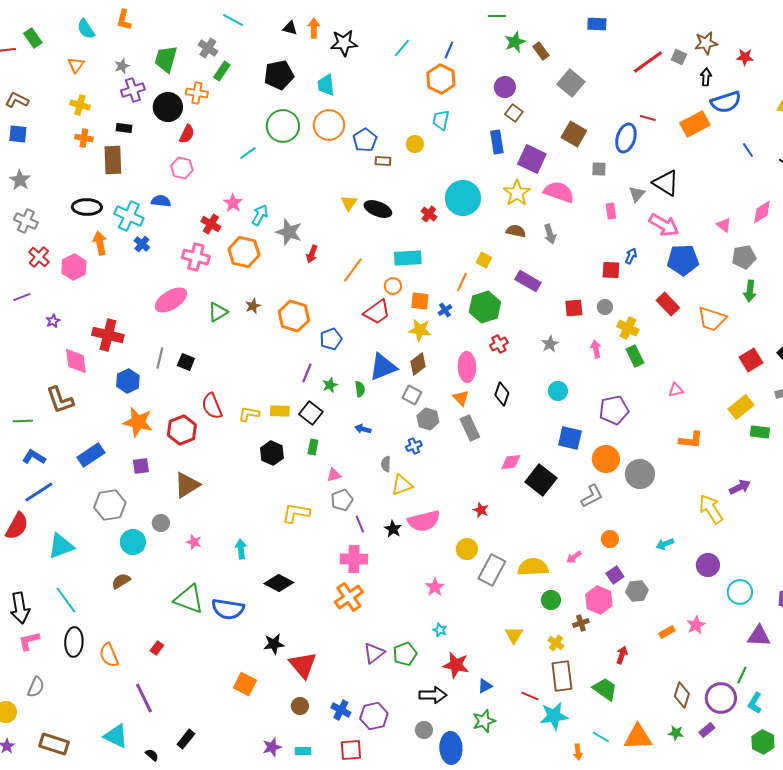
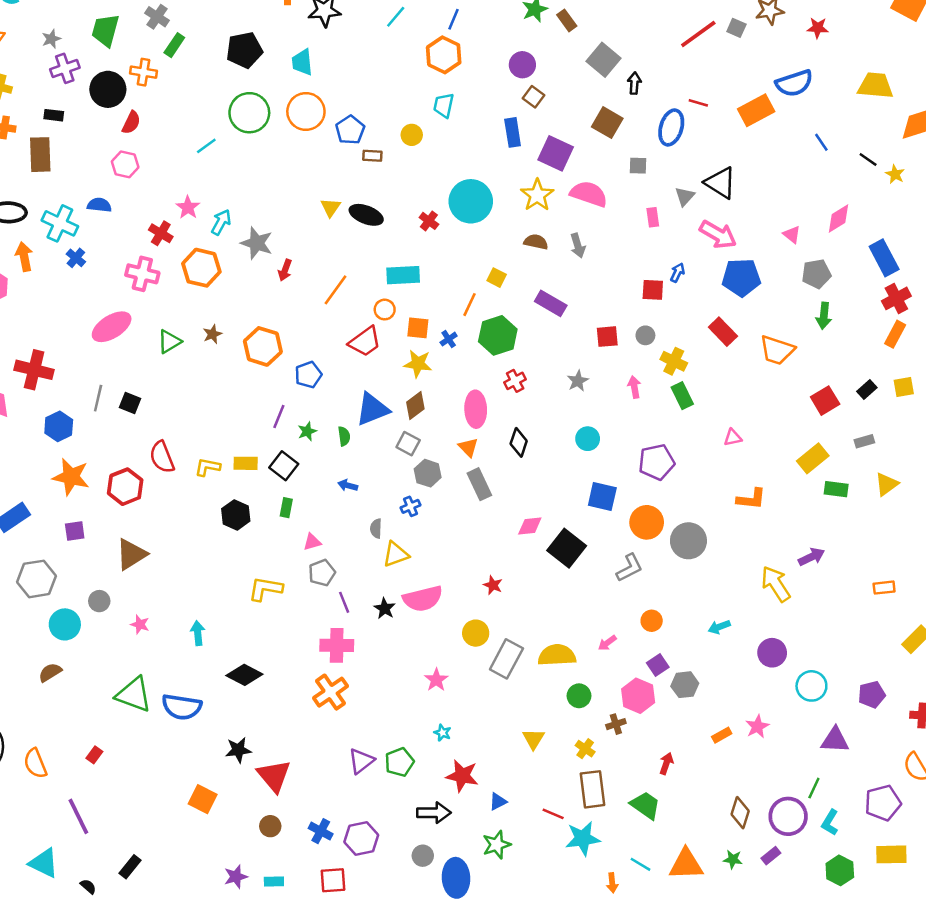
black arrow: (706, 77) -> (634, 83), moved

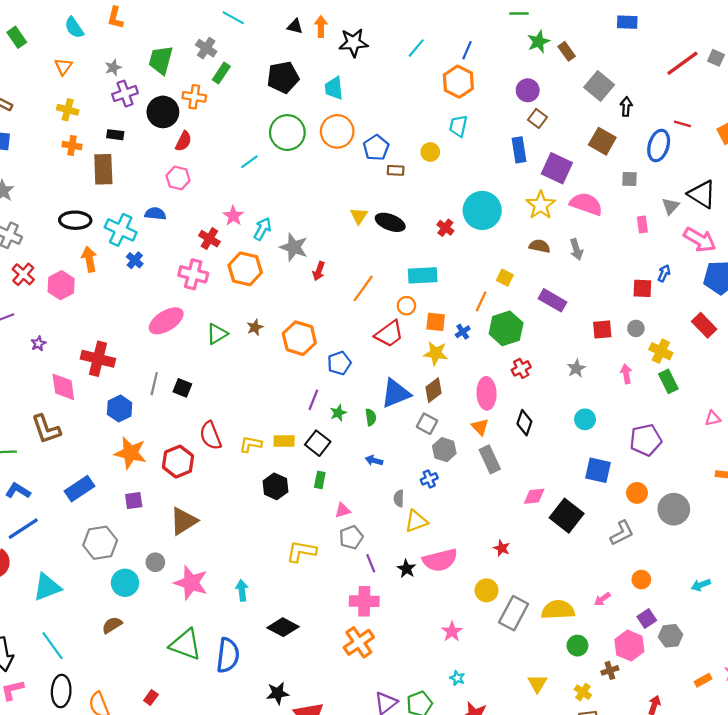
orange circle: (647, 522) -> (637, 493), size x0.7
pink star: (140, 624) -> (191, 583), size x2.0
blue semicircle: (182, 707) -> (228, 655), turned -92

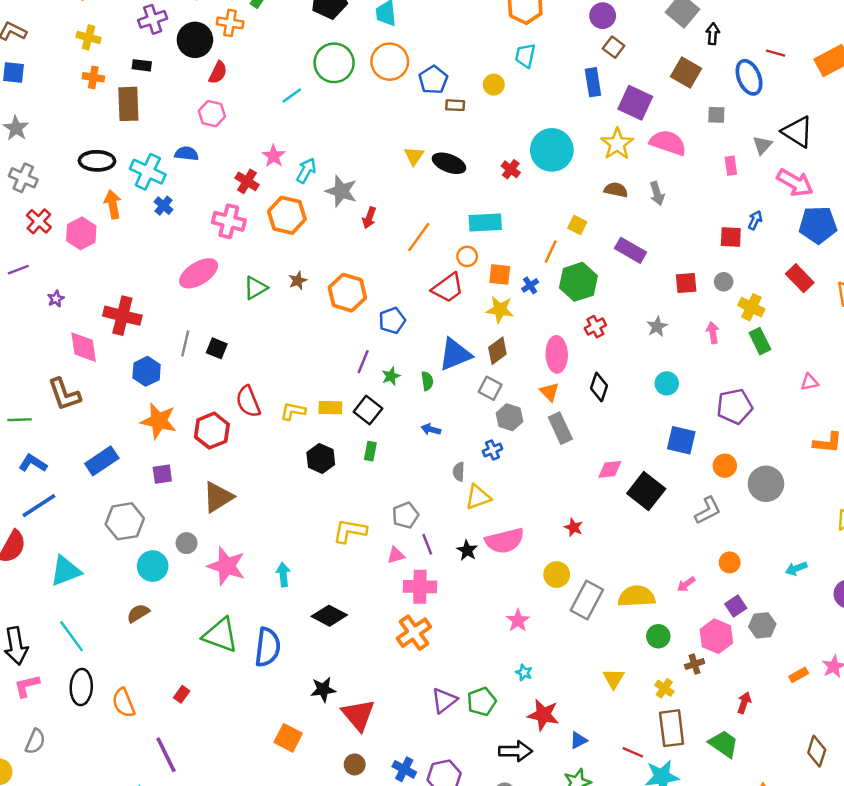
blue ellipse: (659, 146) -> (749, 77), turned -40
pink triangle: (343, 510) -> (396, 555), moved

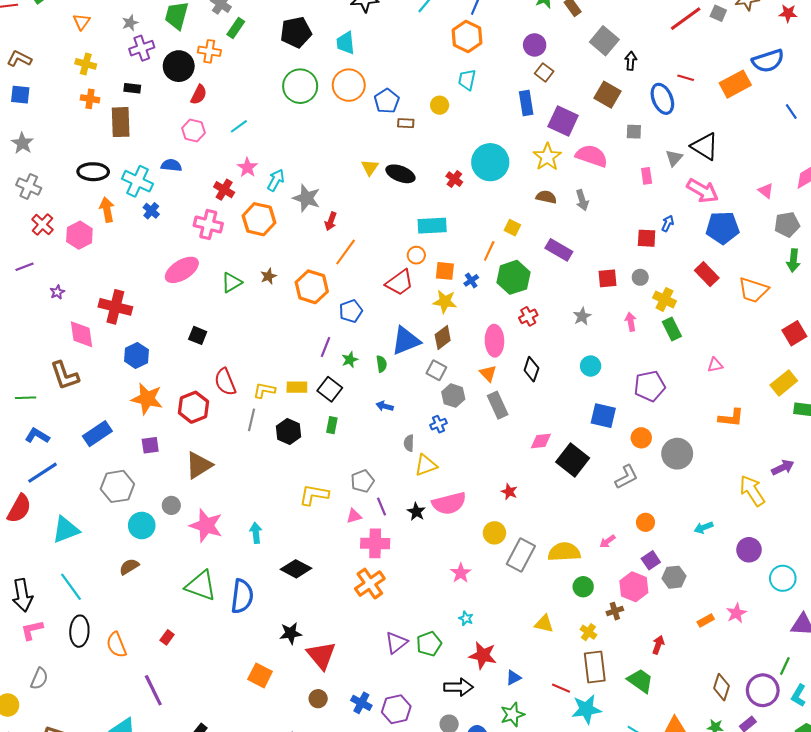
cyan line: (292, 95) -> (239, 126), moved
orange line: (419, 237) -> (346, 252), moved
gray line: (185, 343) -> (252, 420), moved
yellow triangle: (614, 679) -> (544, 624), turned -48

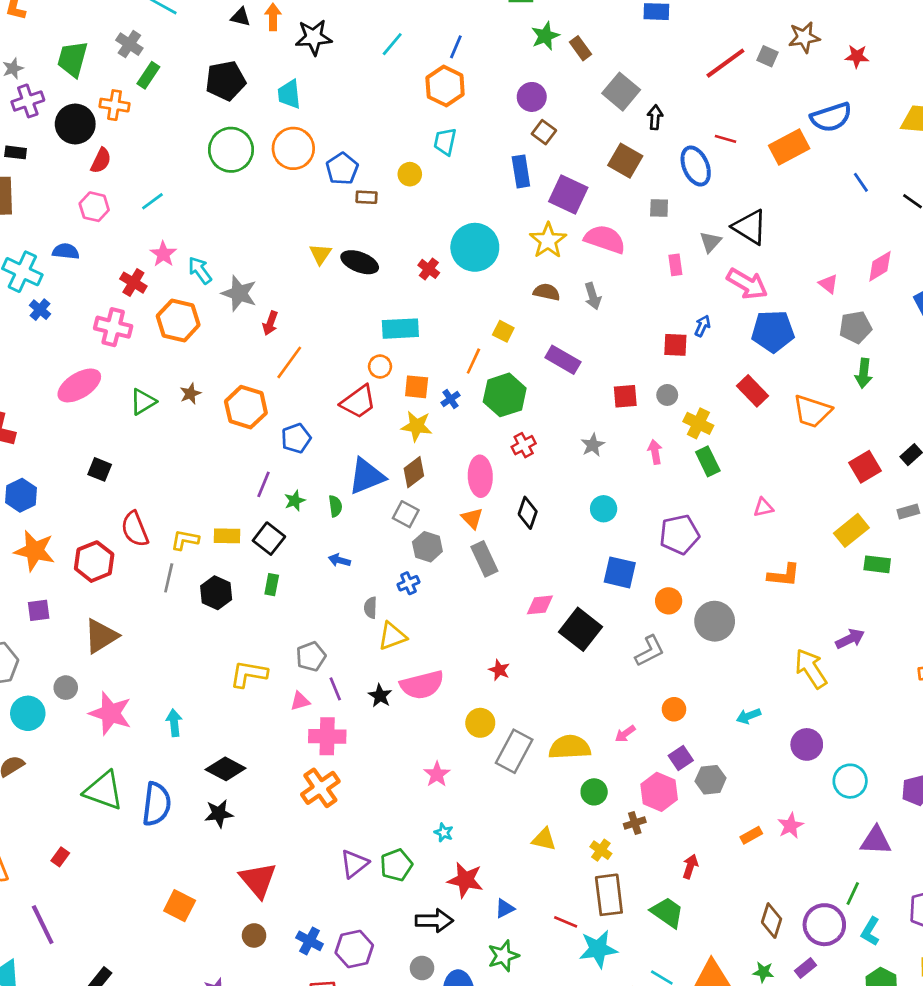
cyan arrow: (276, 180) -> (200, 270), turned -65
black star: (291, 633) -> (219, 814), moved

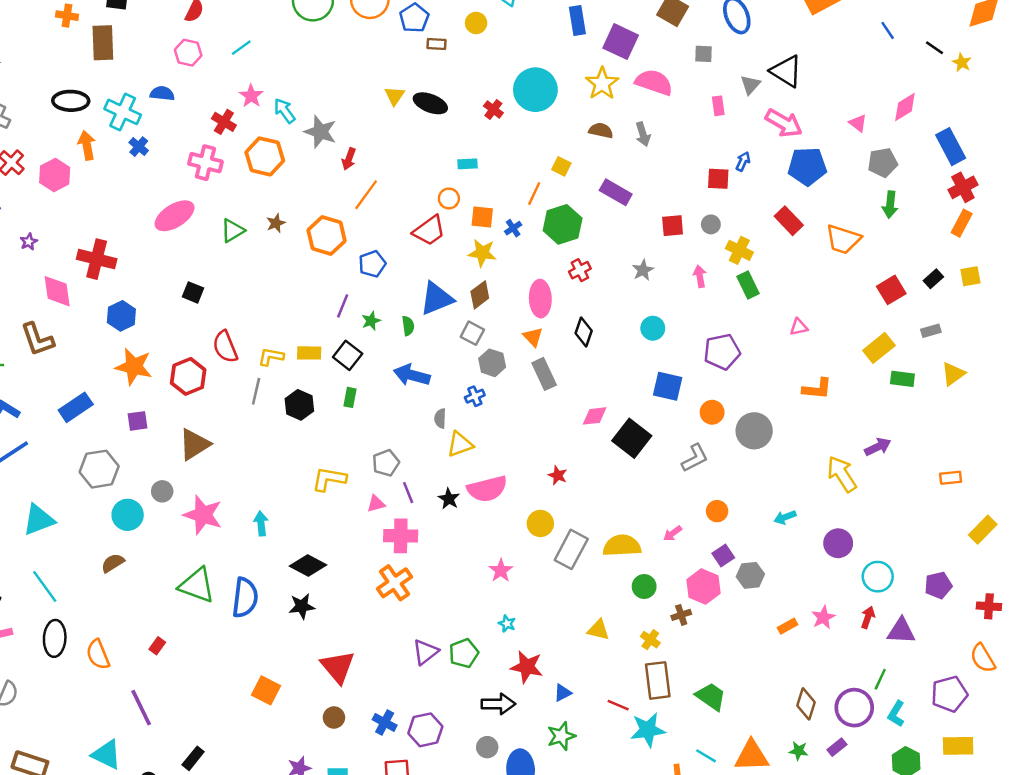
cyan rectangle: (400, 329) -> (467, 164), size x0.6
blue arrow: (339, 560) -> (412, 375), size x1.8
red arrow: (690, 866) -> (868, 617), moved

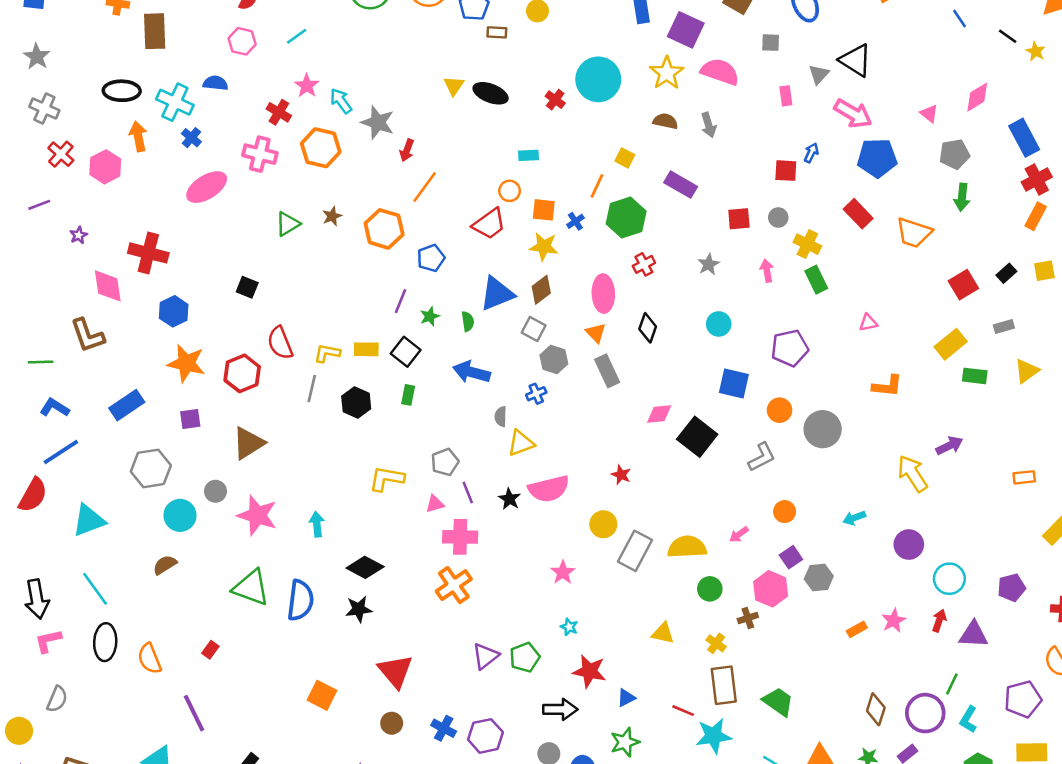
pink ellipse: (175, 216) -> (207, 187), moved

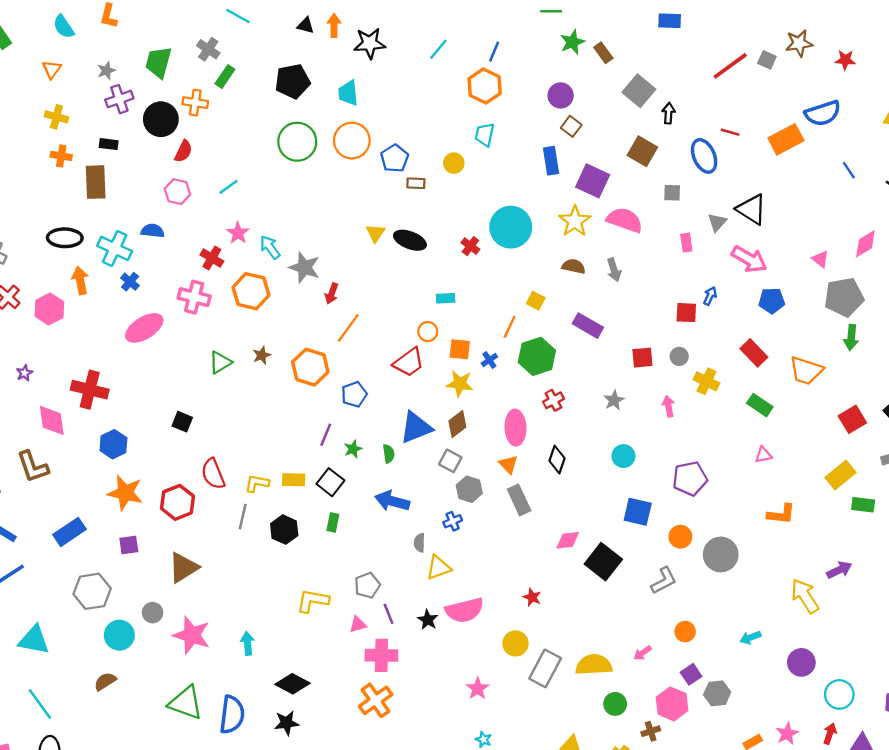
gray pentagon: (954, 154) -> (844, 297), size x1.4
blue pentagon: (877, 158) -> (772, 301), size x0.7
green rectangle: (816, 280) -> (760, 405), moved, turned -30
cyan triangle: (89, 520) -> (34, 640), turned 32

